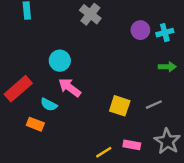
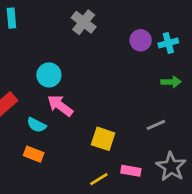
yellow square: (120, 106) -> (103, 139), moved
orange rectangle: (35, 124) -> (34, 154), moved

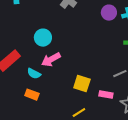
pink arrow: (60, 106) -> (51, 60), turned -66
pink rectangle: (131, 171) -> (106, 95), moved

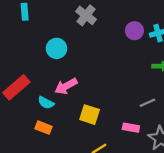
cyan circle: (43, 38) -> (57, 48), moved
yellow square: (82, 84) -> (90, 115), moved

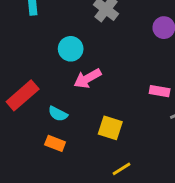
pink arrow: (66, 86) -> (88, 78), moved
pink rectangle: (131, 128) -> (160, 91), moved

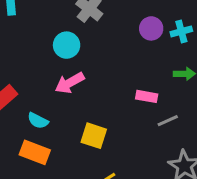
cyan circle: (71, 49) -> (67, 45), moved
orange rectangle: (55, 143) -> (35, 152), size x1.4

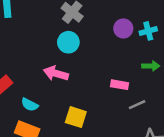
cyan circle: (67, 45) -> (68, 42), moved
pink arrow: (70, 83) -> (56, 73), turned 45

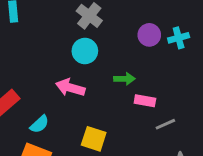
green arrow: (151, 66) -> (124, 79), moved
cyan semicircle: (30, 105) -> (40, 124), turned -70

